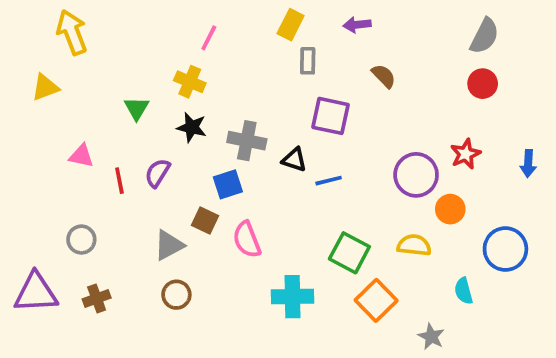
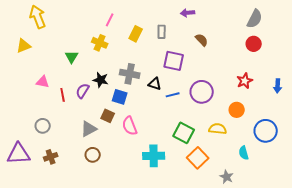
yellow rectangle: (291, 25) -> (136, 34), moved
black star: (192, 127) -> (101, 80), moved
purple circle: (416, 175) -> (202, 92), moved
blue square: (228, 184) -> (120, 97), turned 35

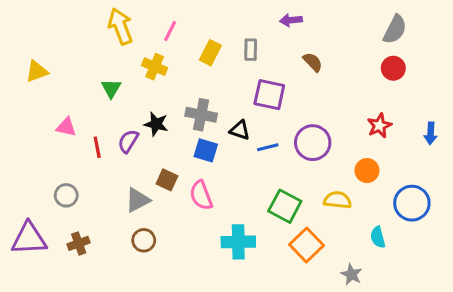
yellow arrow: (38, 17) -> (120, 26), moved
blue square: (120, 97) -> (206, 150), moved

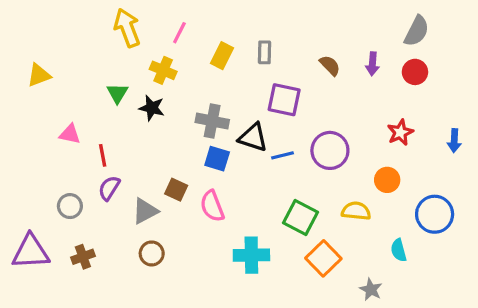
purple arrow: (291, 20) -> (372, 64), moved, turned -80
black star: (156, 124) -> (152, 108), moved
black triangle: (240, 130) -> (253, 137), size x1.4
purple semicircle: (128, 141) -> (109, 188), moved

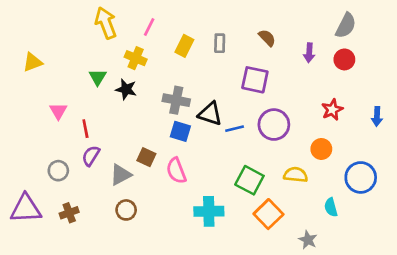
brown semicircle: (330, 65) -> (267, 38), moved
purple square: (284, 100) -> (255, 80), moved
pink triangle: (70, 134) -> (58, 111), turned 48

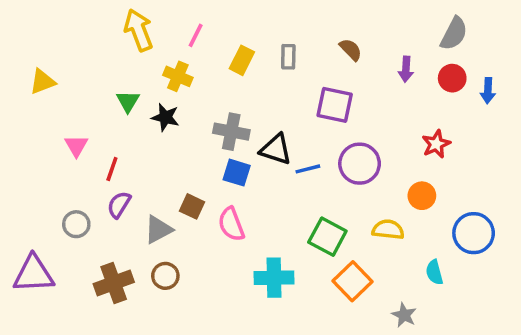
blue arrow: (377, 116) -> (488, 91), moved
red line: (85, 129) -> (112, 169), turned 30
brown cross: (69, 213) -> (114, 283), moved, size x1.5

